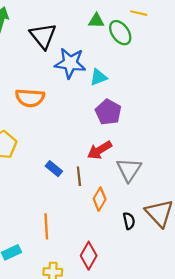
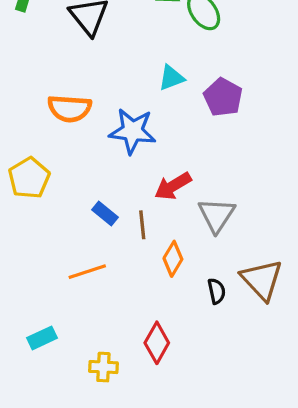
blue star: (70, 63) -> (133, 131), moved
purple pentagon: (108, 112) -> (223, 97), moved
orange line: (46, 226) -> (87, 272), moved, turned 75

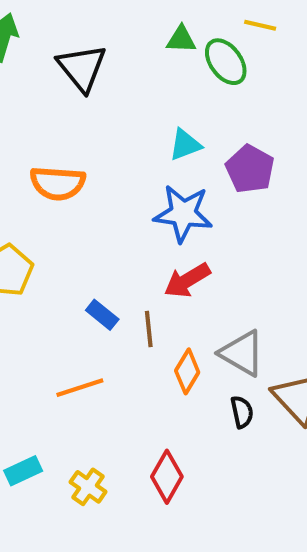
blue star: (133, 131) -> (183, 214), moved
gray triangle: (217, 215) -> (242, 353), moved, turned -33
yellow cross: (103, 367) -> (88, 487), moved, turned 32

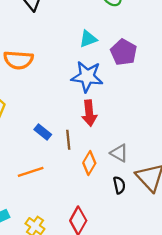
red arrow: (187, 280) -> (89, 113), turned -65
gray triangle: (242, 353) -> (119, 153), size x0.7

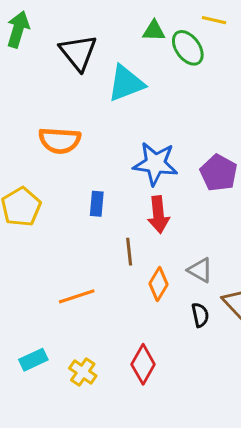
cyan triangle: (88, 39) -> (126, 83), moved, size x1.5
purple pentagon: (124, 52) -> (219, 173), moved
blue rectangle: (43, 132) -> (97, 204), moved, turned 56

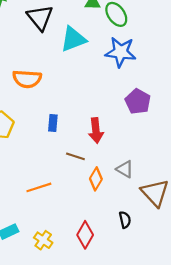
blue star: (155, 164) -> (121, 52), moved
brown line: (129, 252) -> (75, 156), turned -66
black semicircle: (200, 315) -> (125, 220), moved

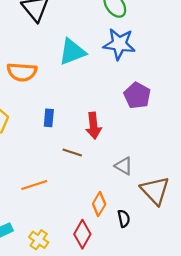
cyan triangle: (73, 39) -> (72, 52), moved
orange diamond: (96, 179) -> (99, 204), moved

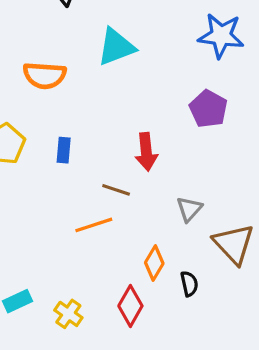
blue star: (119, 44) -> (221, 36), moved
blue rectangle: (49, 118) -> (64, 150), moved
gray triangle: (124, 166) -> (189, 209), turned 42
orange line: (34, 185) -> (94, 225), moved

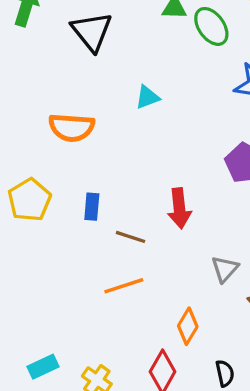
cyan triangle: (116, 47) -> (147, 97), size x0.6
brown line: (116, 190) -> (131, 237), moved
black semicircle: (189, 284) -> (225, 373), moved

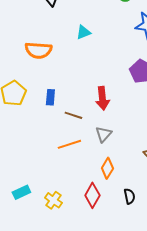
gray triangle: (225, 269) -> (103, 134), moved

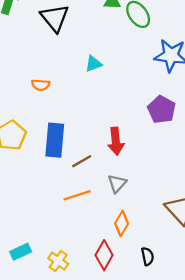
orange semicircle: (38, 50) -> (41, 85), size x0.6
blue rectangle: (50, 97) -> (55, 140), size x1.8
brown line: (73, 115) -> (82, 161), turned -48

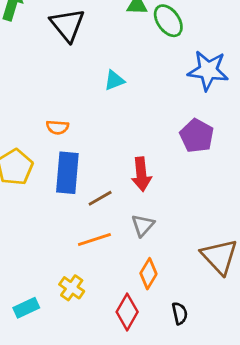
orange semicircle: (41, 85) -> (57, 127), moved
yellow cross: (58, 261) -> (72, 288), moved

